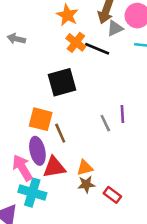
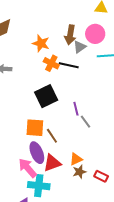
purple line: (122, 114) -> (76, 109), moved

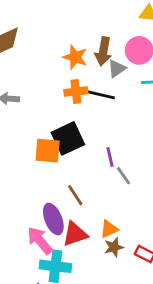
orange star: (41, 43) -> (75, 57), moved
orange cross: (51, 63) -> (76, 92), turned -35
orange square: (35, 128) -> (48, 151), moved

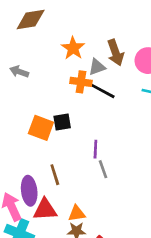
brown arrow: (103, 51) -> (116, 52), turned -45
orange star: (75, 57) -> (73, 48), moved
gray triangle: (117, 69) -> (97, 67), moved
black square: (68, 138) -> (62, 122), size x0.6

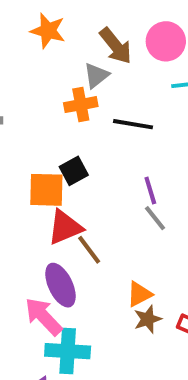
orange star: (73, 48) -> (48, 31), moved
black line: (102, 91) -> (133, 124), moved
purple line: (95, 149) -> (150, 191), moved
red triangle: (45, 210) -> (65, 227), moved

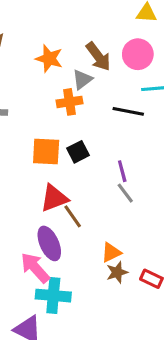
orange star: (48, 31) -> (49, 59), moved
black line: (133, 124) -> (128, 111), moved
black square: (74, 171) -> (78, 152), moved
orange square: (46, 190) -> (46, 151), moved

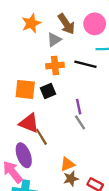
orange star: (49, 59) -> (31, 23), turned 30
orange cross: (69, 102) -> (55, 66), moved
red triangle: (54, 198) -> (29, 123), turned 40

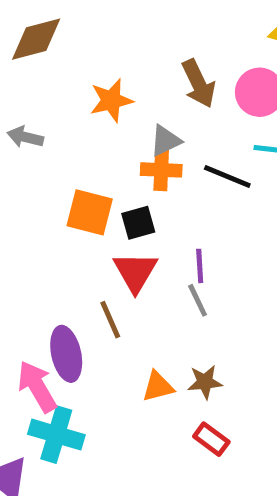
orange star: (31, 23) -> (111, 100), moved
gray triangle: (54, 40) -> (165, 141), moved
red triangle: (29, 123) -> (135, 272), moved, turned 30
brown star: (71, 179) -> (205, 382), moved

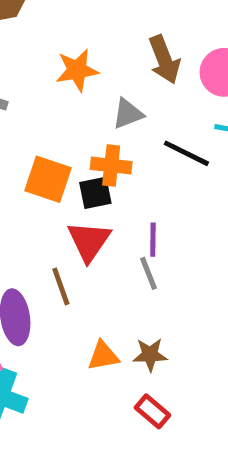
orange cross: (161, 170) -> (111, 165), moved

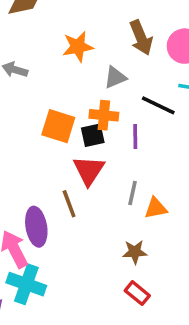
purple line: (153, 240) -> (135, 137), moved
gray line: (148, 273) -> (132, 193), turned 35
orange triangle: (103, 356) -> (156, 208), moved

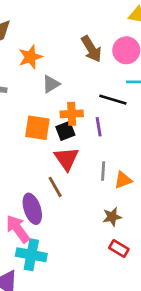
orange star: (78, 47) -> (30, 57), moved
gray triangle: (115, 77) -> (51, 84), moved

